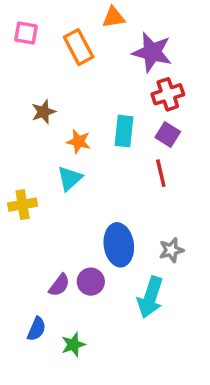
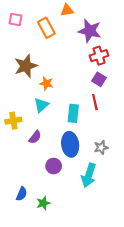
brown star: (44, 112) -> (26, 66), size x1.6
cyan rectangle: (124, 131) -> (73, 113), moved
purple semicircle: (59, 285) -> (35, 137), moved

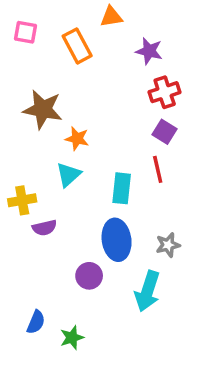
purple star: (90, 31) -> (149, 51), size x0.7
brown star: (26, 66) -> (43, 109), turned 30
purple semicircle: (35, 137) -> (44, 228), moved, turned 40

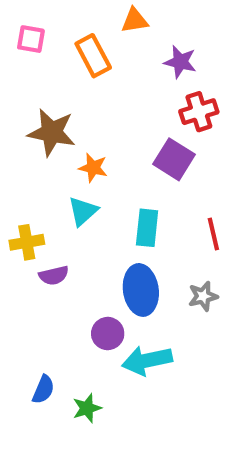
purple square: (165, 132) -> (174, 159), moved, size x1.4
red line: (158, 169) -> (213, 234), moved
cyan arrow: (147, 291) -> (147, 360), moved, turned 60

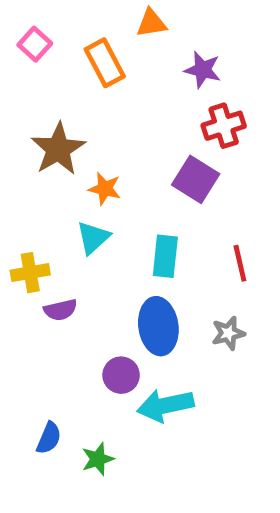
pink square: (31, 39) -> (35, 44), turned 32
brown star: (52, 132) -> (58, 149), turned 30

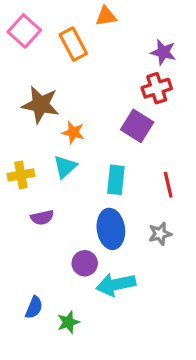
pink square: (35, 44) -> (24, 31), size x1.4
purple star: (203, 70) -> (163, 52), moved
brown star: (58, 149) -> (41, 105), turned -30
yellow cross: (30, 273) -> (21, 175), moved

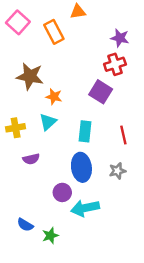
blue semicircle: (34, 307) -> (25, 225), turned 98

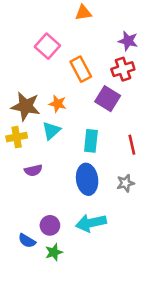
pink square: (18, 22) -> (47, 46), moved
orange rectangle: (54, 32) -> (81, 69), moved
brown star: (30, 76) -> (26, 106), moved
purple circle: (62, 192) -> (50, 225), moved

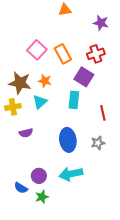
purple star: (128, 41) -> (101, 23), moved
pink square: (47, 46) -> (37, 50), moved
cyan rectangle: (91, 141) -> (74, 100), moved

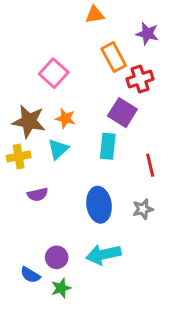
orange rectangle: (63, 54) -> (114, 57), moved

